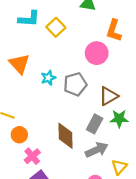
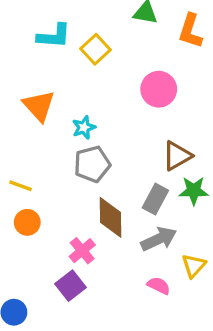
orange L-shape: (114, 31) -> (190, 31), moved
gray pentagon: (75, 84) -> (92, 164), moved
orange circle: (19, 135) -> (27, 222), moved
pink cross: (32, 156) -> (82, 251), moved

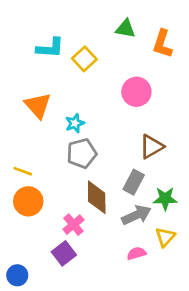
green star: (194, 191) -> (165, 199), moved
orange circle: (27, 222) -> (28, 201), size x1.4
pink semicircle: (159, 286) -> (136, 253), turned -42

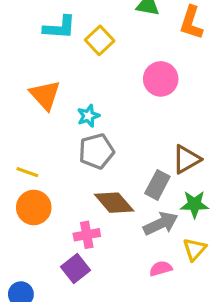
brown triangle: (152, 147) -> (186, 159), moved
brown diamond: (97, 197) -> (114, 203), turned -40
pink cross: (73, 225) -> (87, 235), turned 30

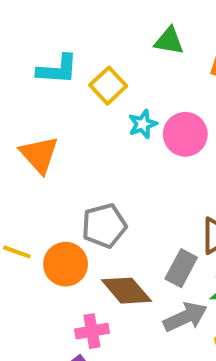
cyan star: (88, 116) -> (143, 124), moved
orange circle: (34, 207) -> (66, 264), moved

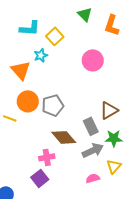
green triangle: (169, 41) -> (85, 14), turned 35
cyan star: (143, 124) -> (41, 55), moved
orange circle: (66, 264) -> (28, 101), moved
gray rectangle: (181, 268) -> (91, 126), turned -54

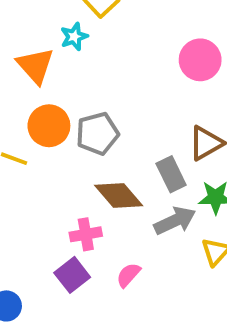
pink circle: (93, 60) -> (200, 60), moved
pink semicircle: (93, 178) -> (128, 275), moved, turned -32

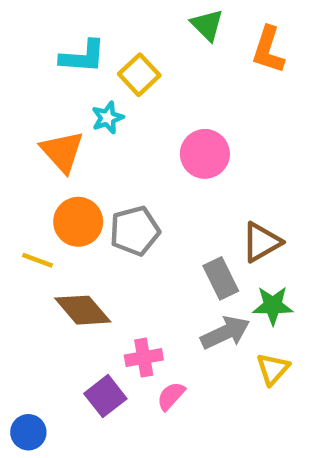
pink circle: (200, 60) -> (205, 154), moved
brown diamond: (119, 196) -> (83, 310), moved
pink cross: (86, 234) -> (144, 358), moved

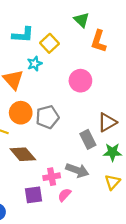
orange L-shape: (268, 50) -> (99, 41), moved
gray arrow: (225, 333) -> (77, 170), moved, turned 45
purple square: (105, 396) -> (34, 195), turned 30

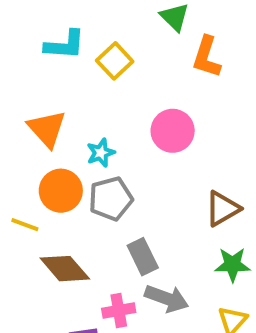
cyan star: (35, 64) -> (101, 153), moved
gray rectangle: (88, 139) -> (143, 257), moved

